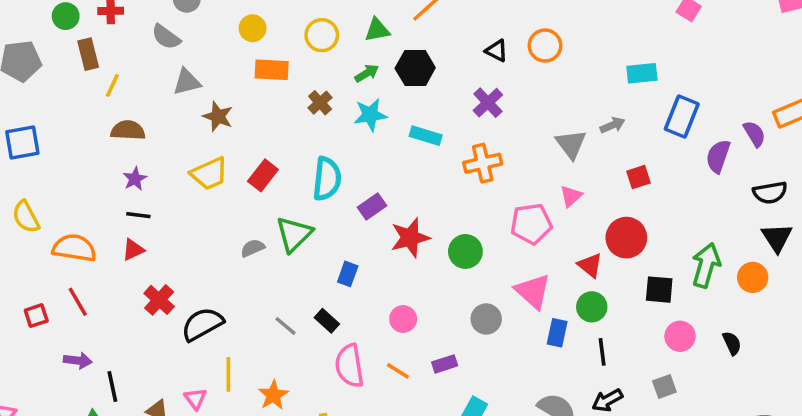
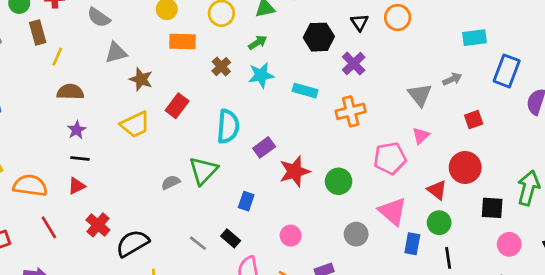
black triangle: (497, 51) -> (359, 22), turned 30
black hexagon: (415, 68) -> (319, 37), moved
red rectangle: (263, 175) -> (177, 106), moved
red line: (78, 302) -> (49, 227), moved

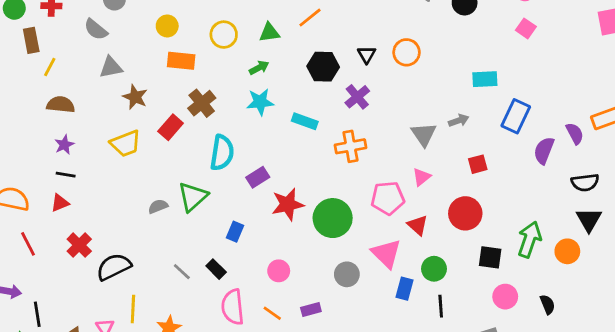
brown cross: (221, 67) -> (202, 103), moved, size x1.4
green circle: (339, 181) -> (333, 218), size x1.4
red triangle: (437, 190) -> (418, 225), moved

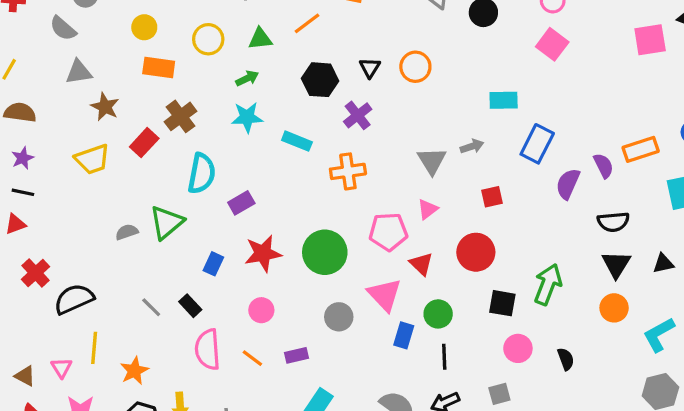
pink square: (526, 28) -> (552, 44), size x1.4
red star: (288, 204) -> (263, 253), moved
orange circle: (567, 251) -> (614, 308), moved

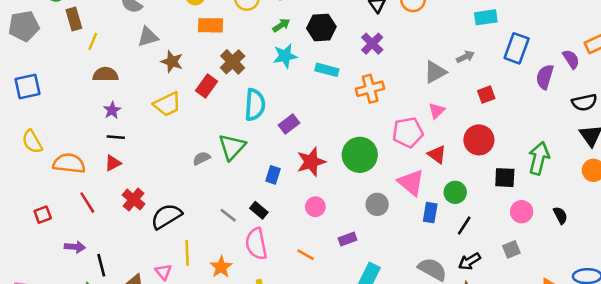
black hexagon: (320, 80) -> (321, 28), moved
gray triangle: (432, 161) -> (435, 72), turned 40
pink semicircle: (208, 349) -> (256, 244), moved
black line: (444, 357) -> (464, 225), turned 42
orange line: (252, 358) -> (306, 255), moved

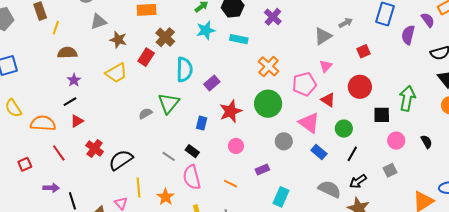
orange cross: (370, 89) -> (269, 66), moved, turned -30
black line: (116, 137) -> (70, 102), moved, turned -32
blue rectangle: (430, 213) -> (319, 152), moved, turned -56

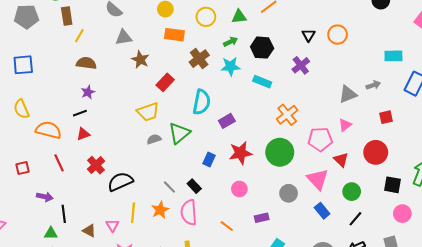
brown cross: (165, 37) -> (199, 59), moved
yellow trapezoid: (116, 73) -> (148, 112), moved
orange star: (166, 197) -> (160, 210), moved

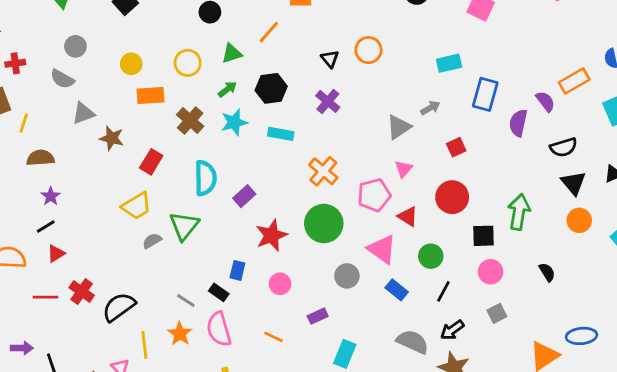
blue rectangle: (209, 159) -> (237, 270), moved
red line: (59, 163) -> (46, 297), moved, turned -54
pink circle: (402, 214) -> (491, 272), moved

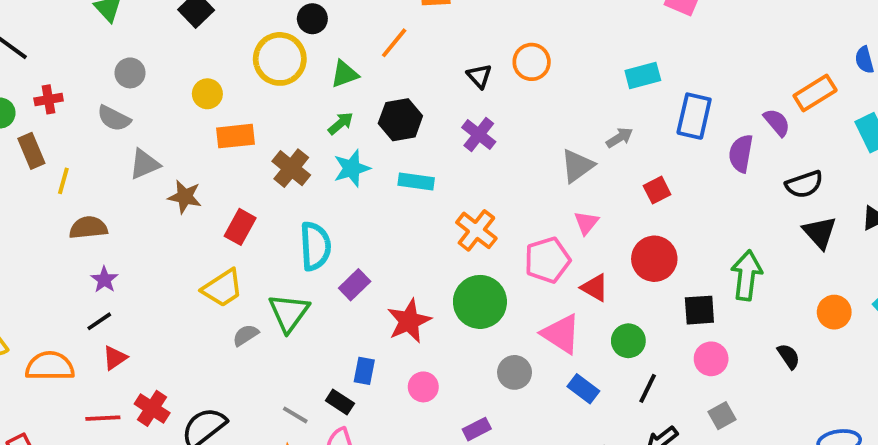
yellow circle: (188, 63) -> (280, 59), moved, size x1.4
purple rectangle: (244, 196) -> (355, 285), moved
orange circle: (579, 220) -> (834, 312), moved

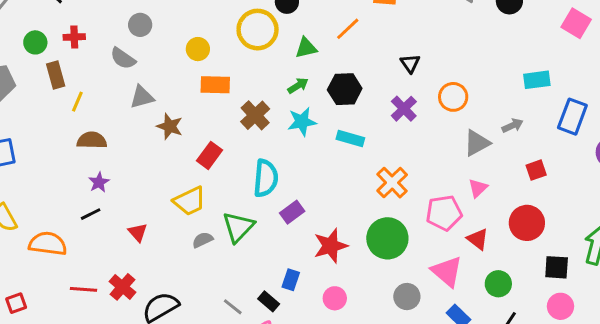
orange circle: (532, 62) -> (453, 97), moved
red triangle: (115, 358) -> (138, 232), moved, turned -45

